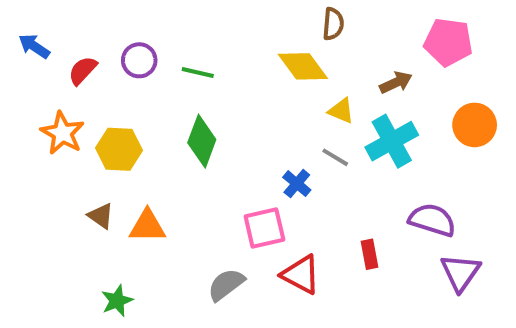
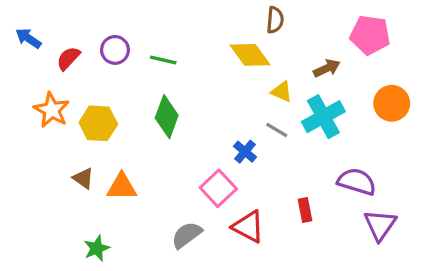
pink square: (264, 228) -> (218, 188), turned -30

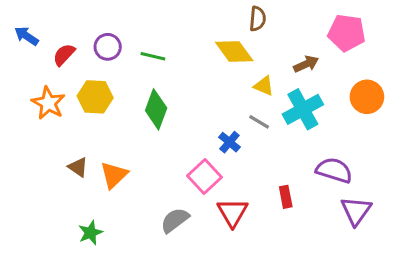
yellow hexagon: (98, 123) -> (95, 97), moved
orange triangle: (122, 187) -> (114, 175), turned -44
red triangle: (248, 227) -> (233, 212), turned 32

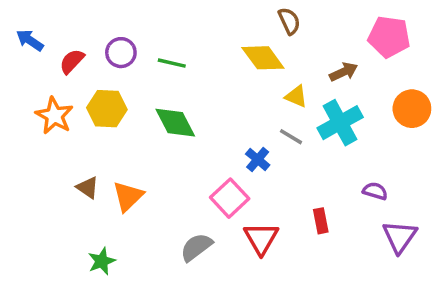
brown semicircle: (258, 19) -> (289, 21), turned -30
green diamond: (156, 109) -> (175, 123), turned -48
purple semicircle: (334, 170) -> (375, 191), size x0.6

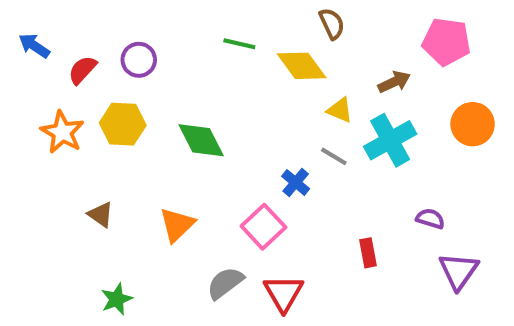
green line: (172, 63) -> (239, 44), moved
orange triangle: (128, 196) -> (177, 225), moved
red triangle: (261, 238) -> (284, 293), moved

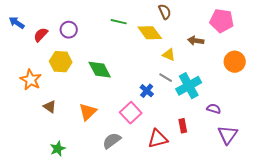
brown arrow: (394, 82) -> (196, 41), turned -147
orange star: (62, 132) -> (31, 80), moved
cyan cross: (390, 140) -> (189, 86), moved
red triangle: (284, 293) -> (158, 139), moved, turned 45

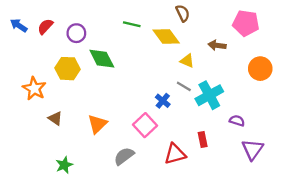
red semicircle: (41, 35) -> (45, 27), moved
green diamond: (100, 70) -> (102, 59), moved

